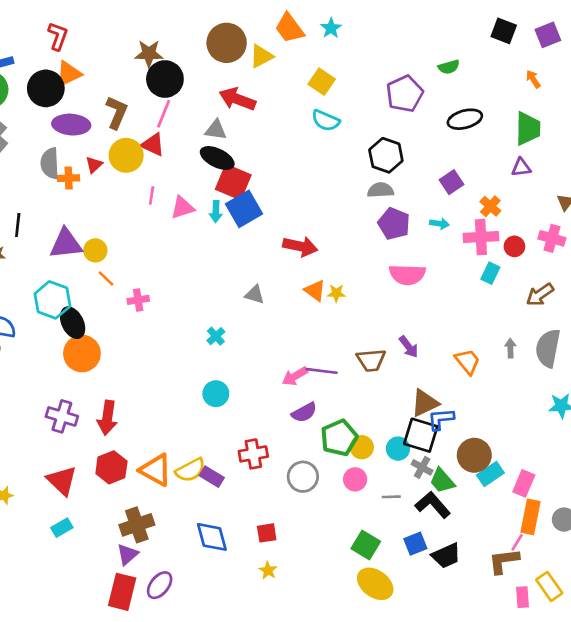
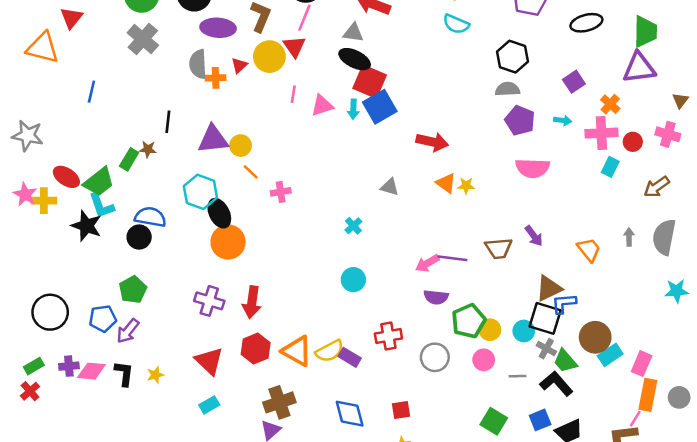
red triangle: (153, 145) -> (294, 47), turned 30
purple triangle: (521, 167) -> (639, 68), size x1.8
purple semicircle: (304, 412) -> (436, 297), turned 35

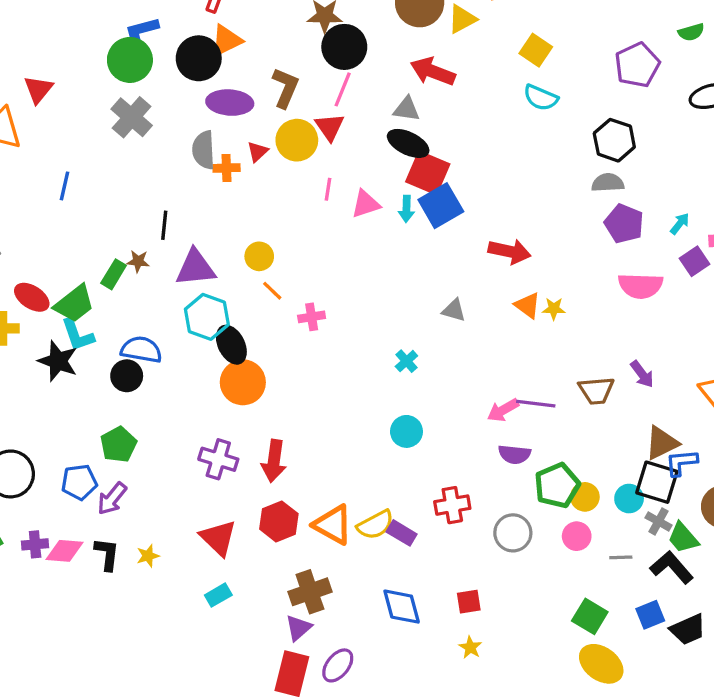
purple square: (574, 82) -> (694, 261), moved
cyan arrow: (563, 120) -> (680, 224), turned -60
purple triangle: (213, 139) -> (195, 268), moved

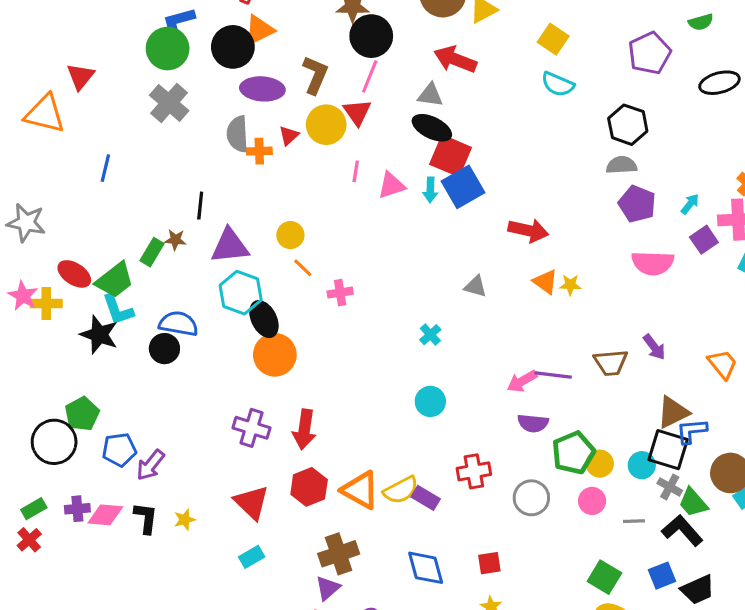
green pentagon: (118, 445) -> (82, 414), moved

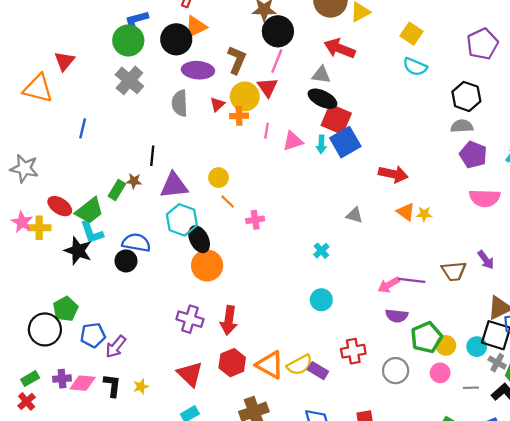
orange cross: (259, 151) -> (239, 116), moved

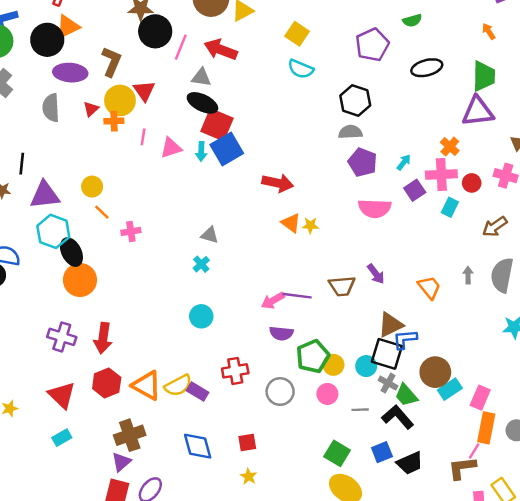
pink line: (277, 61) -> (181, 47), moved
gray triangle: (354, 215) -> (210, 235), moved

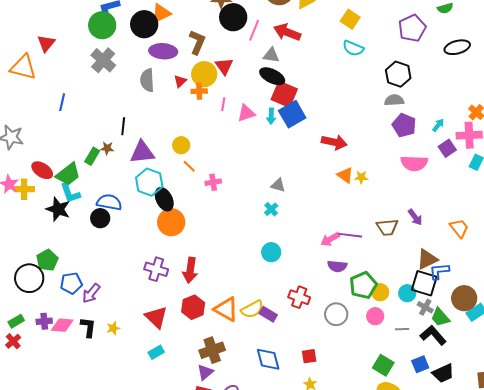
red cross: (235, 371) -> (299, 297), turned 30

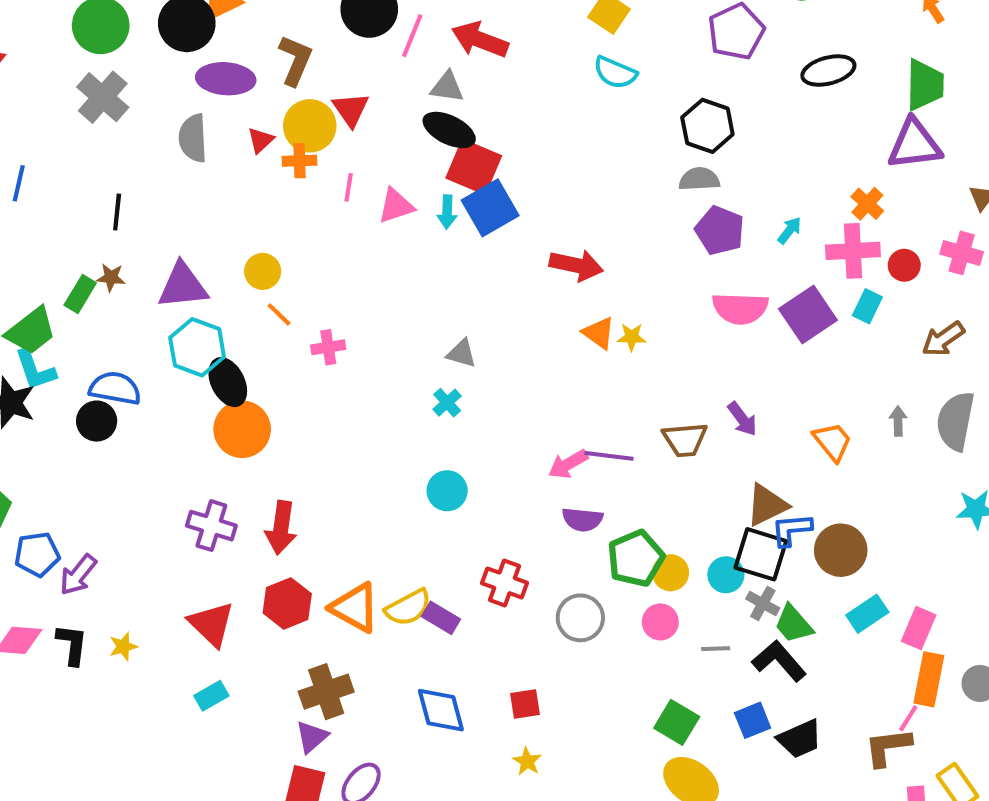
black line: (123, 126) -> (117, 212), moved
purple square: (447, 148) -> (808, 314), moved, size x1.5
brown circle: (464, 298) -> (841, 550), moved

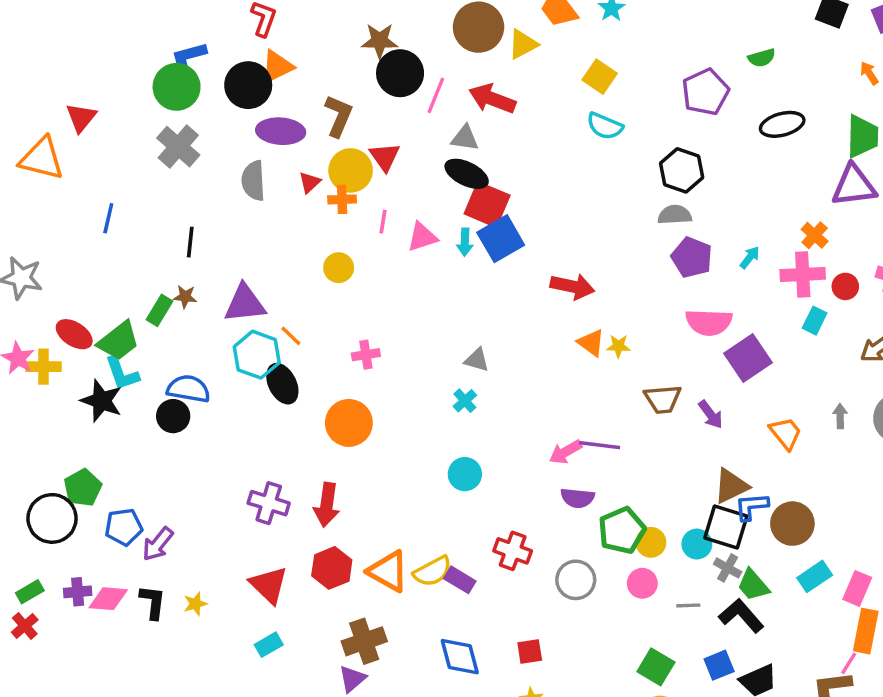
yellow circle: (263, 271) -> (339, 268), moved
orange line: (279, 314) -> (291, 336), moved
purple square: (808, 314) -> (748, 358), moved
orange circle: (242, 429) -> (349, 423), moved
brown trapezoid: (685, 439) -> (663, 399), moved

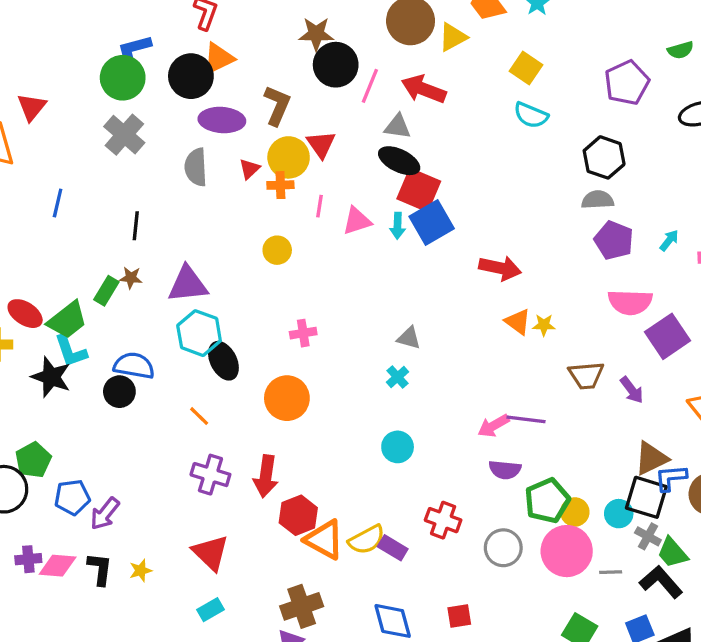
orange line: (291, 336) -> (199, 416), moved
red hexagon: (332, 568) -> (298, 515), moved
pink circle: (642, 583) -> (567, 551), size x1.8

